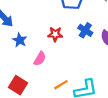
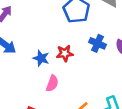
blue star: (20, 40) -> (41, 58), moved

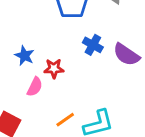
red star: (65, 53) -> (54, 68), moved

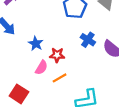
orange line: (65, 120) -> (60, 78), moved

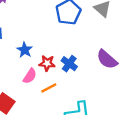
blue cross: (88, 40) -> (69, 64), moved

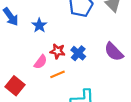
blue star: (25, 50) -> (39, 25), moved

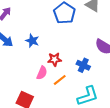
blue cross: (78, 53) -> (83, 65), moved

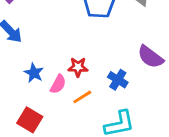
blue star: (32, 41) -> (34, 73), moved

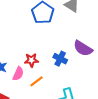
blue cross: (118, 80) -> (60, 59), moved

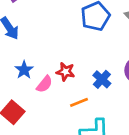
orange line: (36, 81) -> (79, 102), moved

